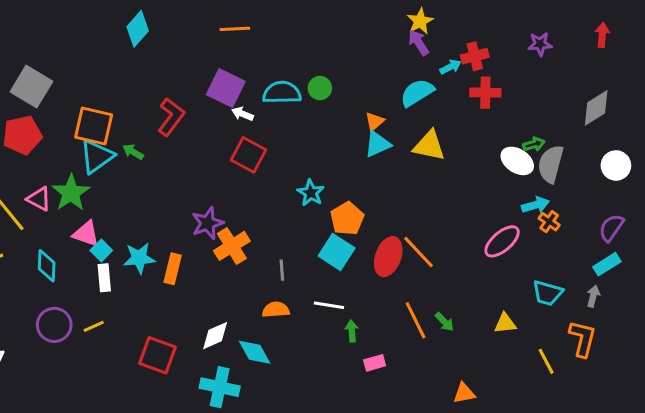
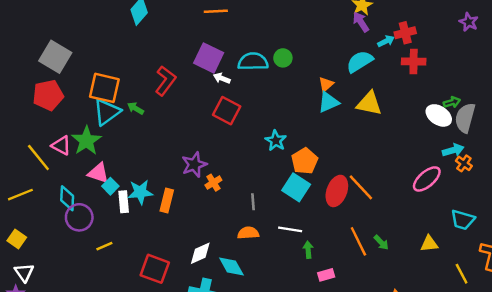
purple star: (540, 44) -> (469, 22), moved, turned 30
orange cross: (232, 246) -> (213, 183), size x0.6
white rectangle: (104, 278) -> (124, 202), moved
purple circle: (54, 325) -> (79, 217), moved

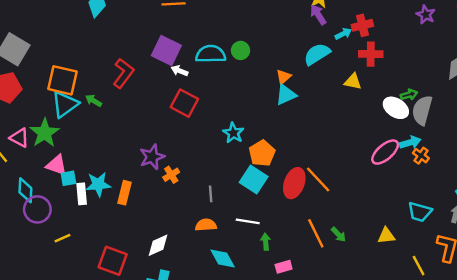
yellow triangle: (369, 103) -> (353, 82), moved, size x0.7
pink ellipse: (427, 179) -> (385, 152), moved
cyan square: (110, 186) -> (68, 178), turned 35
cyan diamond: (231, 266) -> (223, 258), moved

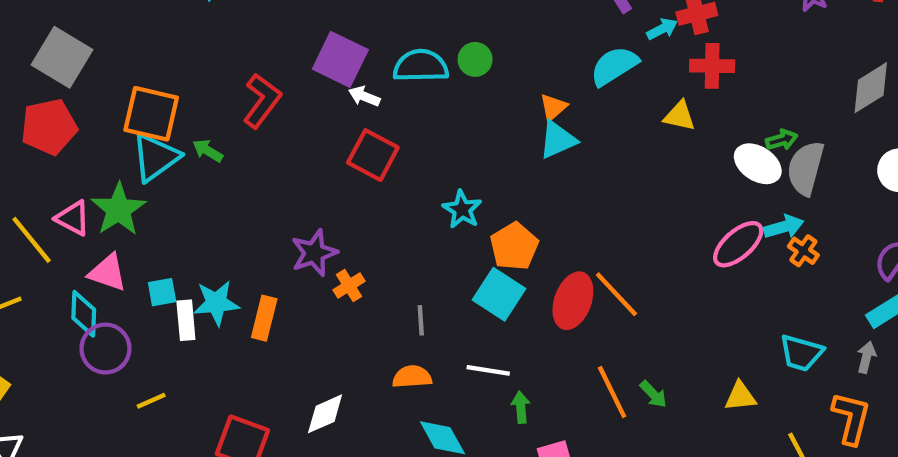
pink triangle: (56, 165) -> (108, 272), moved

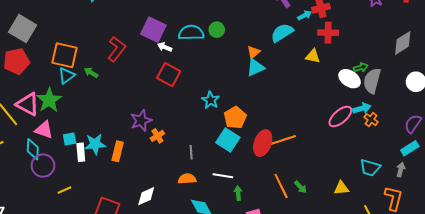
cyan triangle: (155, 157) -> (66, 76), size x0.7
pink triangle: (73, 218) -> (28, 104), size x1.4
orange line: (616, 294) -> (283, 140), turned -65

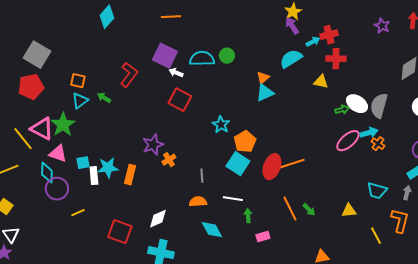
orange square: (64, 55) -> (78, 81), size x0.6
green arrow: (361, 67) -> (342, 110), moved

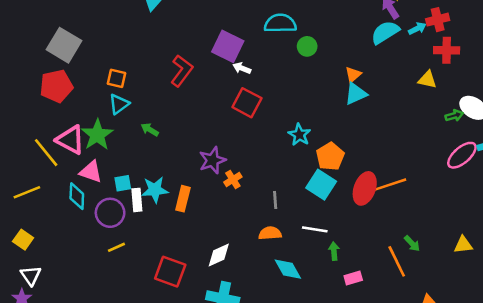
cyan semicircle: (202, 59) -> (280, 23), moved
cyan semicircle: (291, 59) -> (385, 32), moved
green arrow: (104, 98) -> (150, 130), moved
purple circle: (57, 189) -> (110, 213), moved
orange line: (290, 209) -> (397, 261), moved

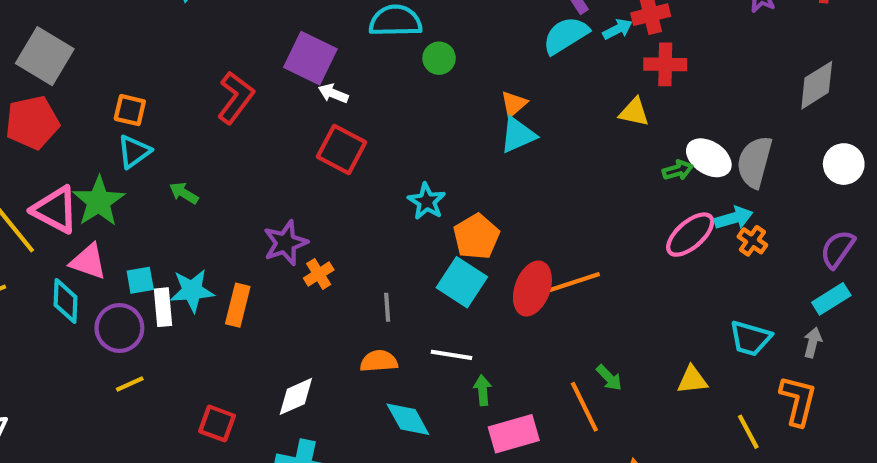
red square: (170, 272) -> (217, 423), size x0.7
pink rectangle: (353, 278) -> (514, 434), size x1.6

